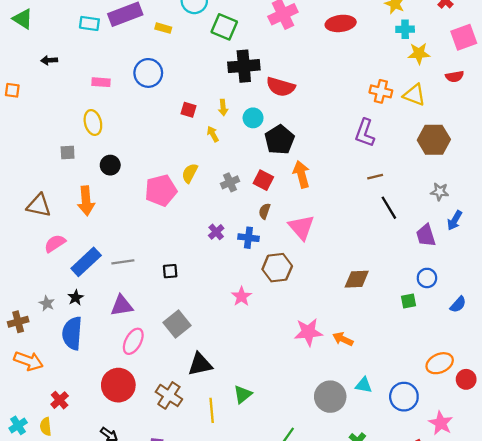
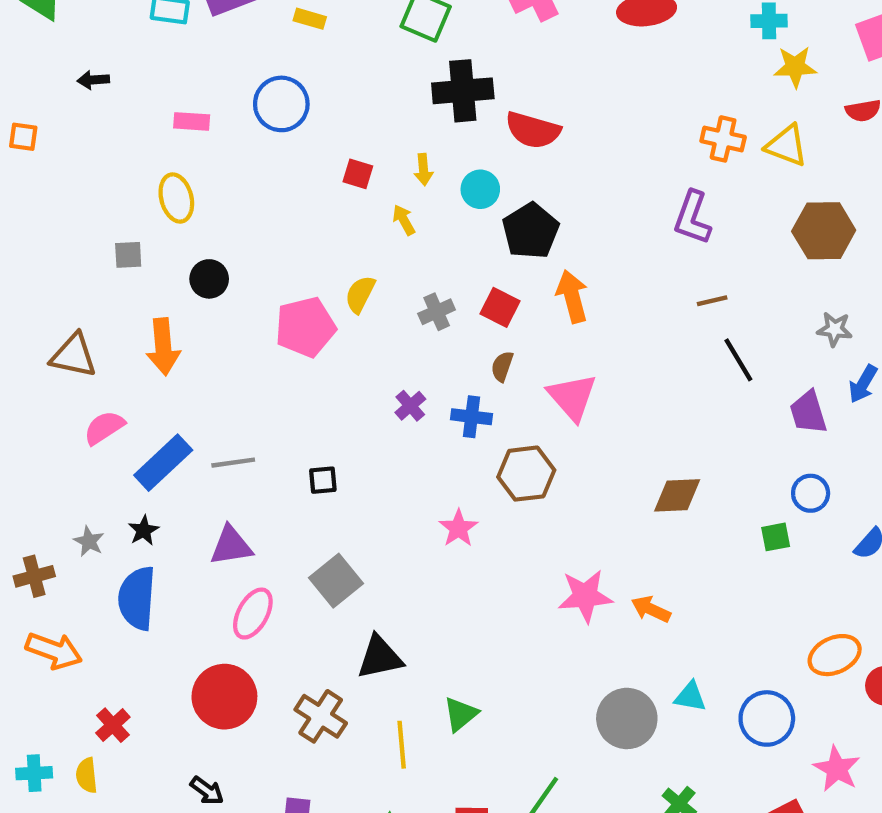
cyan cross: (18, 425) -> (34, 773), turned 30

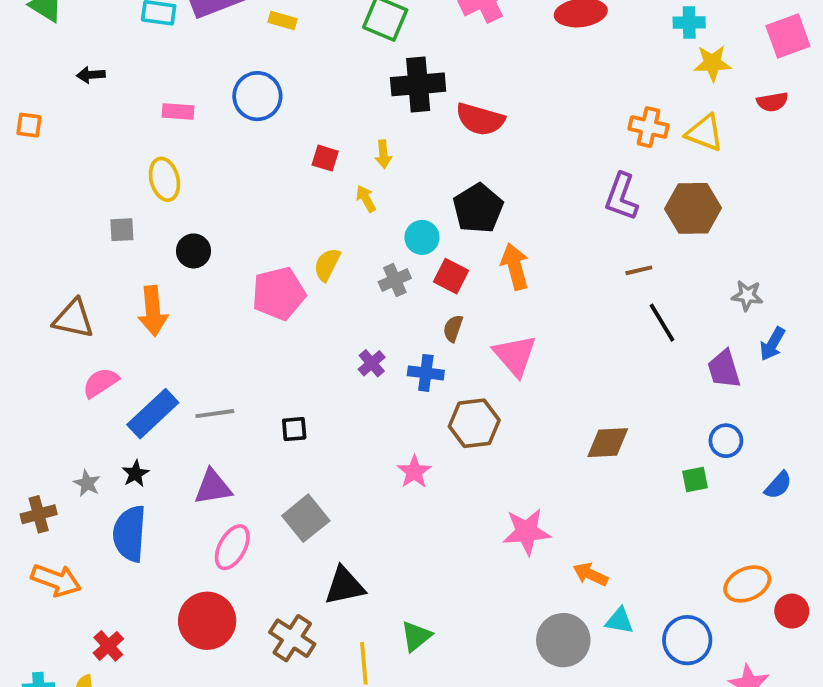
cyan circle: (480, 189) -> (422, 237), moved
brown hexagon: (824, 231) -> (693, 208), moved
orange arrow: (651, 609) -> (590, 574), moved

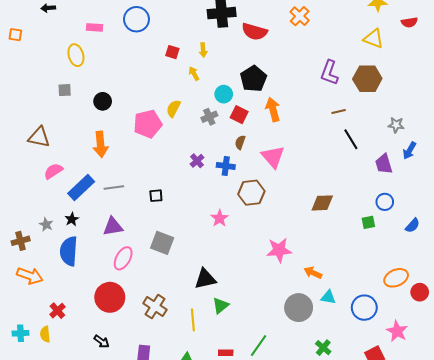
orange cross: (648, 127) -> (300, 16), moved, turned 30
yellow ellipse: (164, 179) -> (76, 55), moved
orange arrow: (153, 311) -> (101, 144), moved
gray square: (306, 518) -> (162, 243), turned -30
black triangle: (345, 586) -> (205, 279), moved

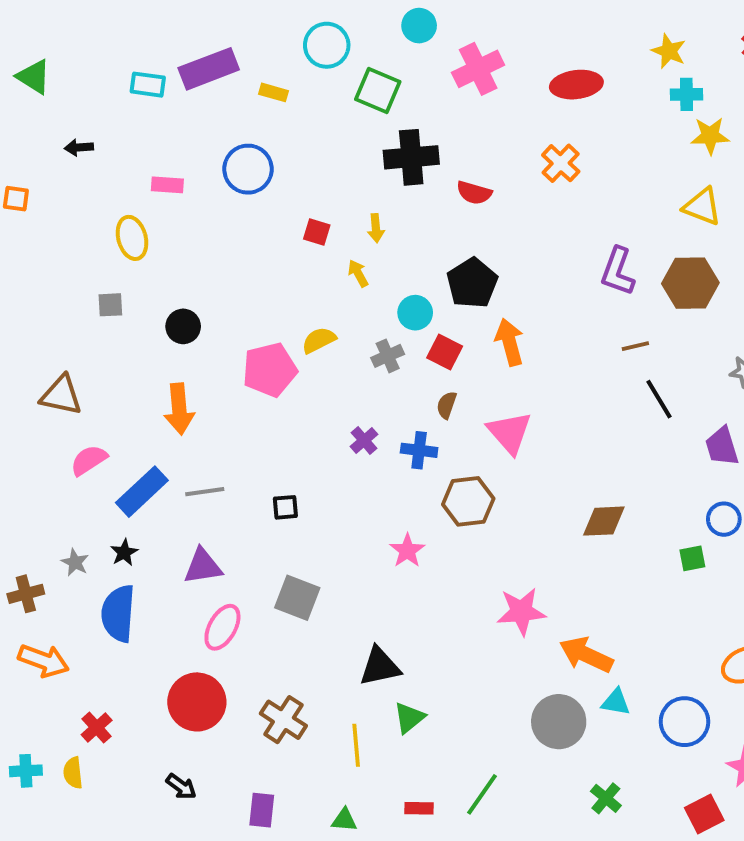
red semicircle: (254, 32) -> (474, 193), size x0.7
yellow semicircle: (173, 109) -> (319, 340), turned 36
orange arrow: (313, 273) -> (586, 655), size x1.5

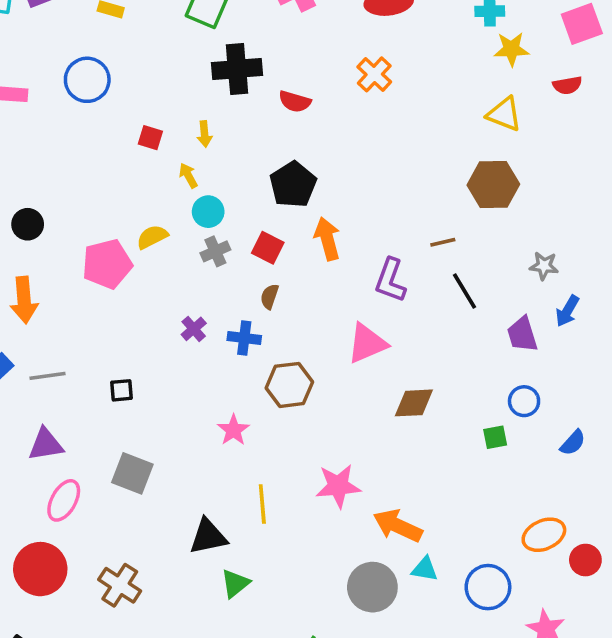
purple L-shape: (618, 271) -> (390, 280), moved
cyan circle: (415, 313) -> (208, 212), moved
pink triangle: (510, 433) -> (367, 343), moved, turned 48
yellow line: (356, 745) -> (262, 504), moved

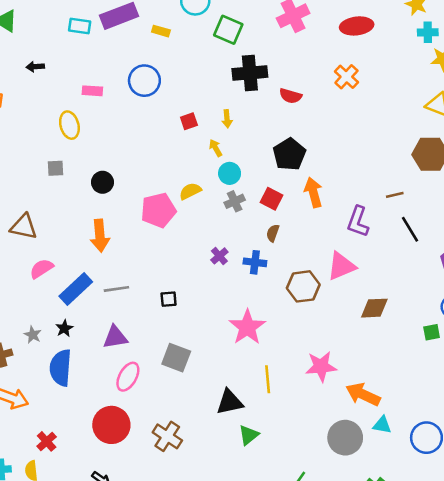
red square: (150, 138) -> (189, 121), turned -36
brown hexagon: (289, 385) -> (303, 286), moved
pink star: (233, 430) -> (247, 327), size x1.6

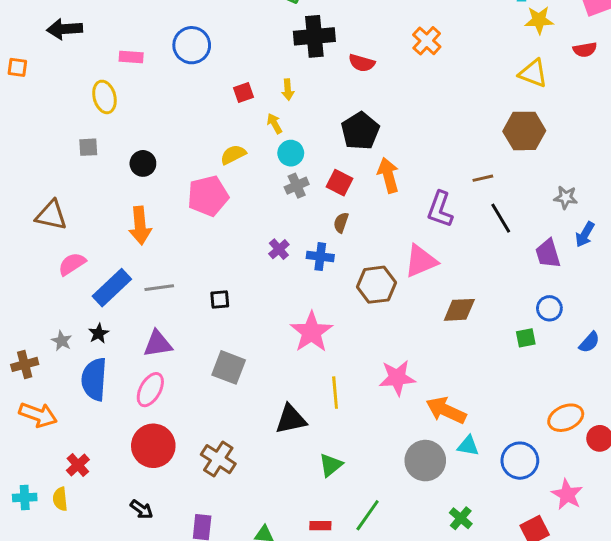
black arrow: (35, 67) -> (65, 29), size x1.6
yellow semicircle: (190, 191) -> (233, 155), moved
pink ellipse: (128, 377) -> (150, 390), moved
green triangle: (249, 435) -> (331, 465), moved

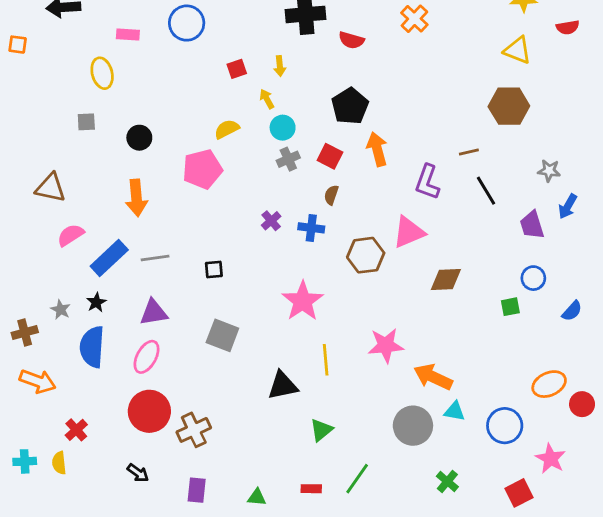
brown cross: (218, 459) -> (194, 430), moved, turned 32

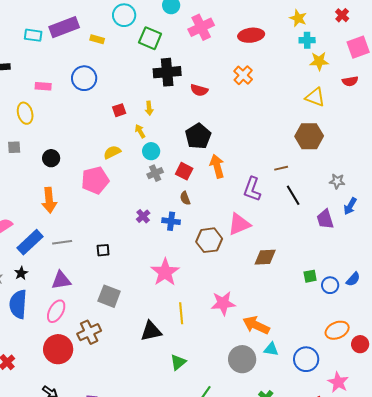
brown semicircle: (331, 195) -> (185, 198), turned -40
blue circle: (533, 278) -> (330, 285), moved
brown cross: (194, 430) -> (89, 332), moved

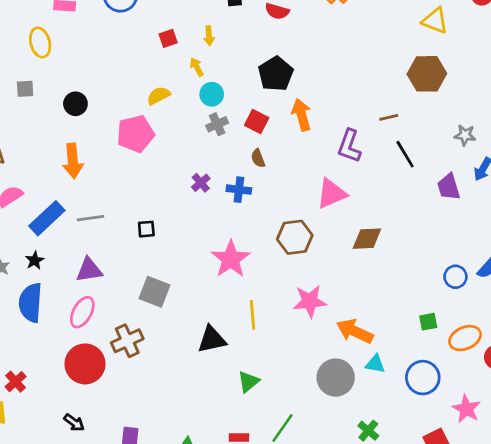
brown hexagon: (209, 240) -> (295, 237), moved
green square: (310, 276) -> (428, 322), moved

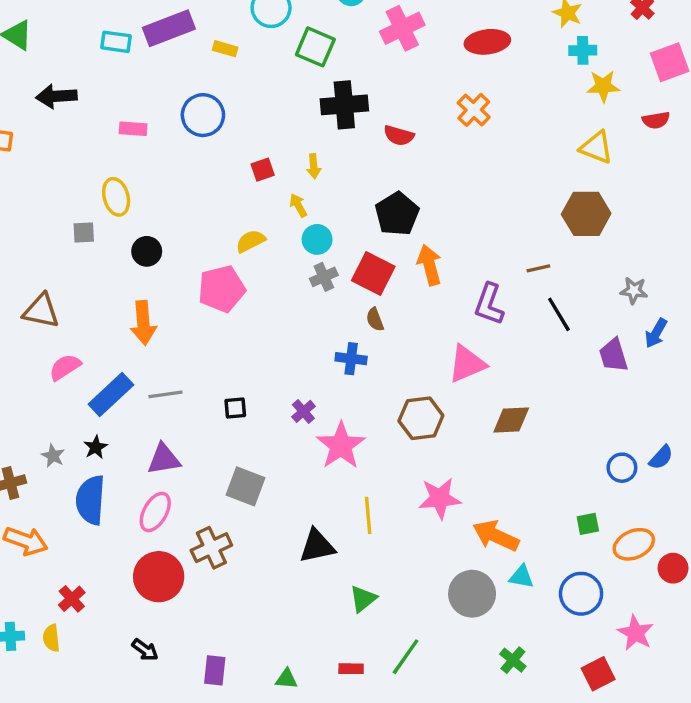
yellow ellipse: (40, 42) -> (116, 197), moved
red square: (257, 121) -> (373, 273), size x1.4
purple cross: (201, 183) -> (303, 411), moved

